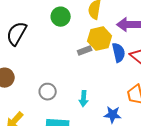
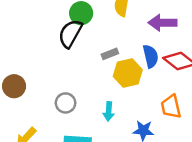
black semicircle: (17, 34) -> (70, 34), moved
yellow hexagon: (100, 39) -> (128, 73), moved

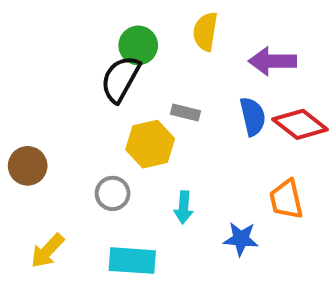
gray rectangle: (110, 54) -> (186, 113), turned 35
yellow hexagon: (128, 73) -> (150, 144), moved

